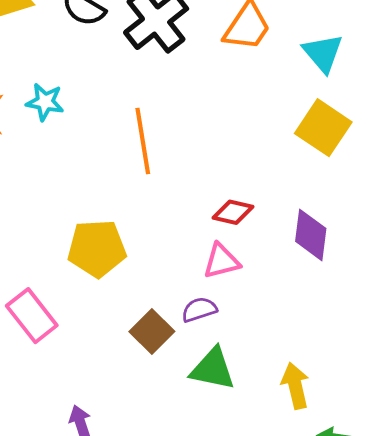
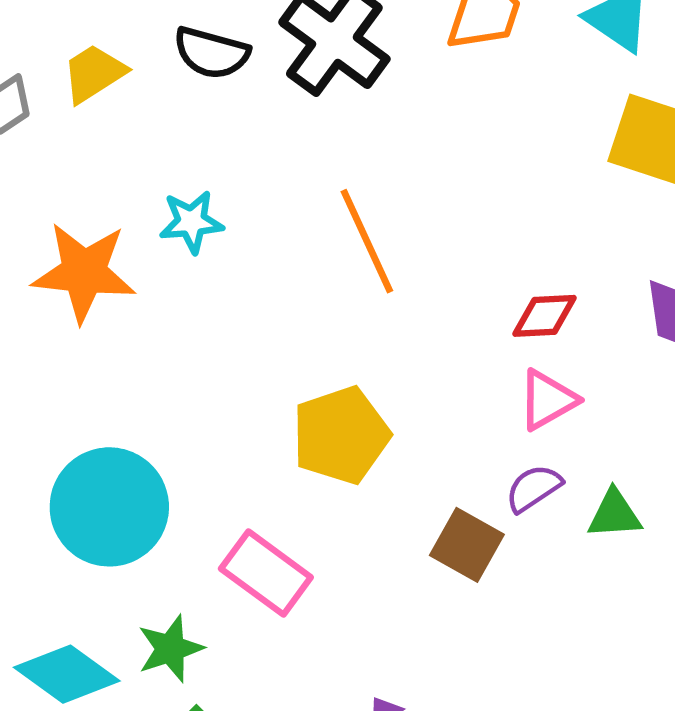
green triangle: (213, 369) -> (614, 514), moved, size x0.7

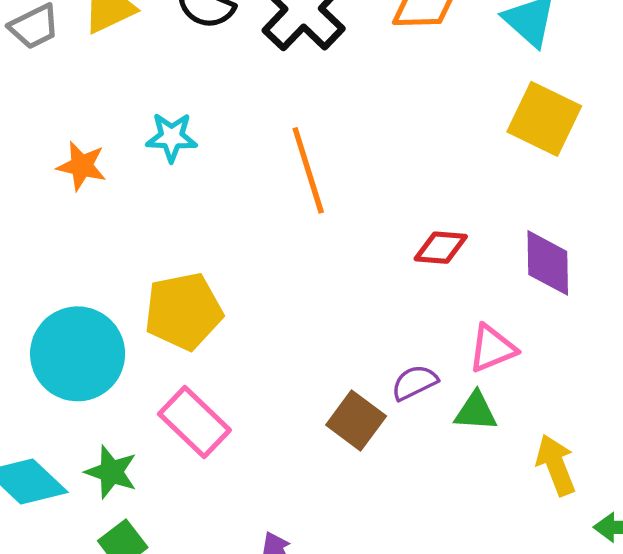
orange star: (84, 272) -> (82, 166), size x0.6
pink triangle: (548, 400) -> (492, 348), moved
yellow pentagon: (341, 435) -> (183, 311), moved
green star: (170, 649) -> (111, 472), turned 30

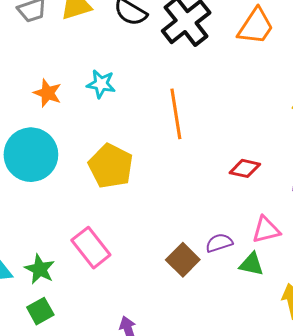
yellow pentagon: (183, 311) -> (111, 166), moved, turned 30
cyan circle: (78, 354) -> (31, 155), moved

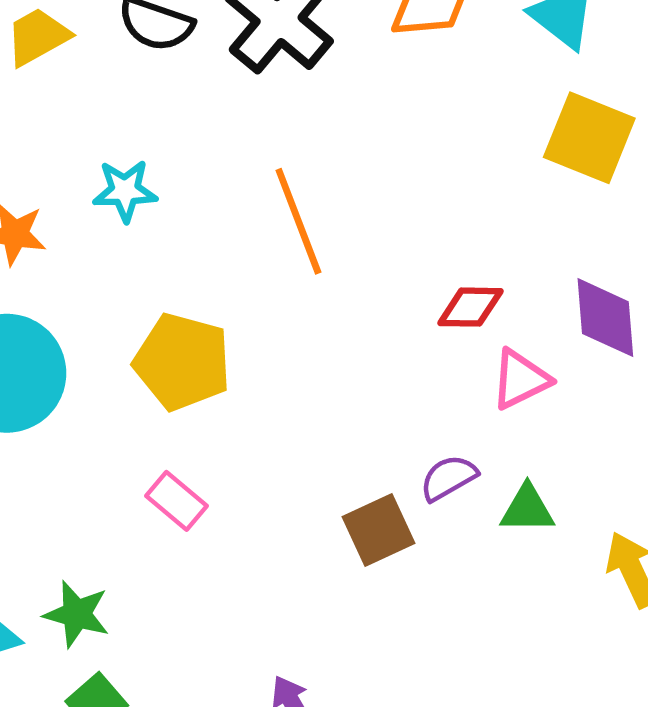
pink triangle: (266, 230) -> (520, 379), moved
pink rectangle: (91, 248) -> (176, 501), moved, size x0.7
brown square: (183, 260) -> (379, 530), turned 32

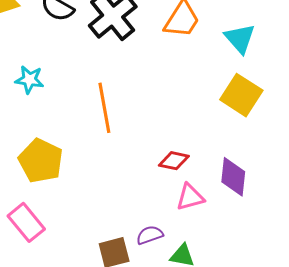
pink rectangle: (176, 501) -> (26, 222), size x1.4

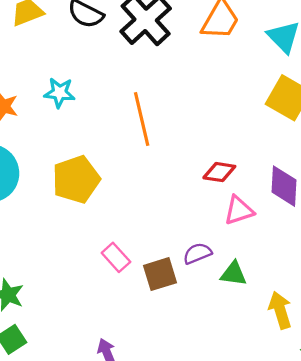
yellow pentagon: (41, 161) -> (76, 179), turned 30
pink rectangle: (26, 222) -> (116, 257), moved, size x0.7

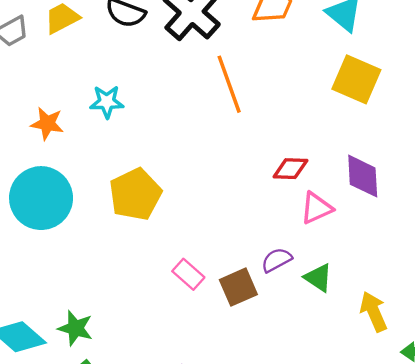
orange line: (142, 119) -> (229, 84), moved
green triangle: (233, 274) -> (318, 278), turned 32

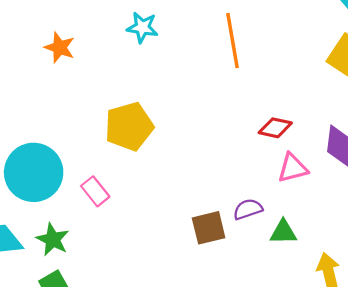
cyan star: (107, 102) -> (142, 27), moved
cyan circle: (41, 198) -> (34, 172), moved
pink rectangle: (188, 274) -> (95, 191), moved
green triangle: (318, 278) -> (283, 232), turned -44

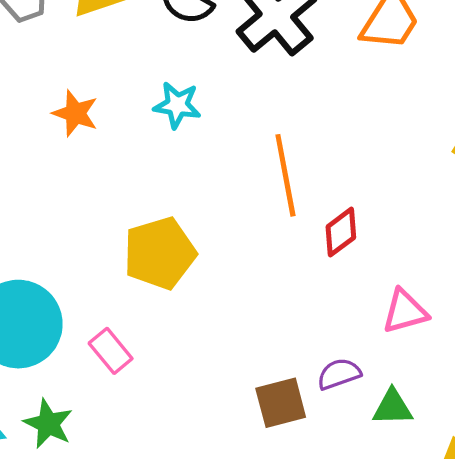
orange line: (233, 41) -> (285, 175), moved
orange star: (60, 48) -> (75, 113), moved
red diamond: (275, 128) -> (341, 232), moved, turned -48

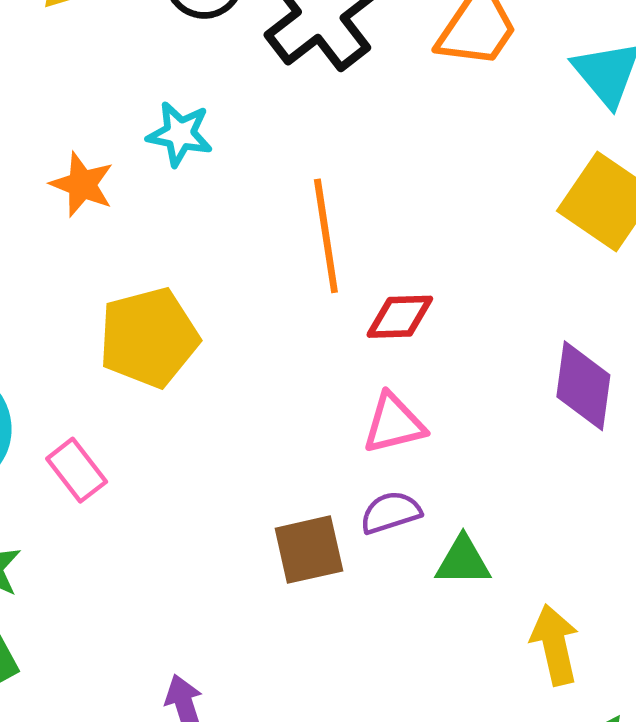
orange star: (75, 113) -> (82, 184), moved
red diamond: (341, 232) -> (400, 317), turned 33
pink triangle: (405, 311) -> (394, 424), moved

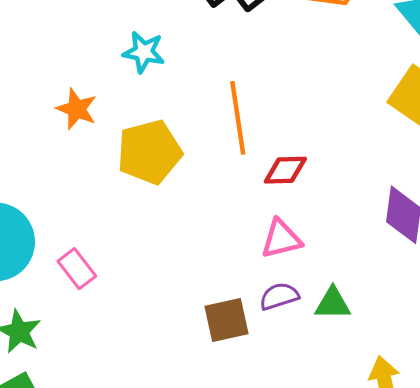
orange star: (82, 184) -> (77, 109), moved
yellow pentagon: (149, 338) -> (149, 152), moved
green triangle: (463, 561) -> (333, 304), moved

